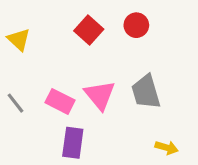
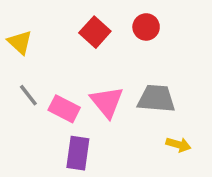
gray trapezoid: (146, 92) -> (156, 99), turned 111
gray line: (16, 103) -> (28, 95), moved
yellow arrow: (167, 148) -> (178, 145), moved

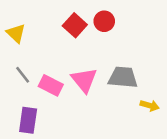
red circle: (146, 27) -> (104, 21), moved
yellow arrow: (178, 145) -> (150, 105), moved
purple rectangle: (78, 153) -> (28, 120), moved

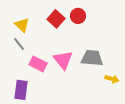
yellow triangle: (16, 33) -> (22, 25), moved
gray line: (23, 75) -> (19, 44), moved

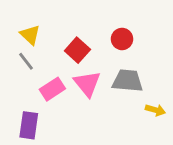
red circle: (78, 16) -> (122, 39), moved
red square: (56, 19) -> (77, 50), moved
pink rectangle: (38, 64) -> (52, 89), turned -60

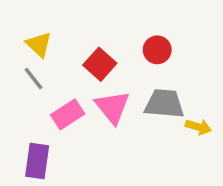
yellow arrow: (155, 110) -> (198, 127), moved

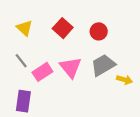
red square: (100, 64) -> (63, 28), moved
gray line: (34, 79) -> (21, 61), moved
gray trapezoid: (164, 104) -> (103, 65), turned -35

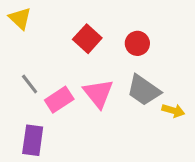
yellow triangle: (24, 28) -> (20, 18), moved
gray trapezoid: (103, 65) -> (144, 90), turned -115

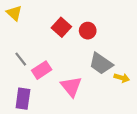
red circle: (137, 43) -> (88, 31), moved
pink triangle: (98, 93) -> (71, 87), moved

